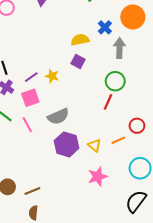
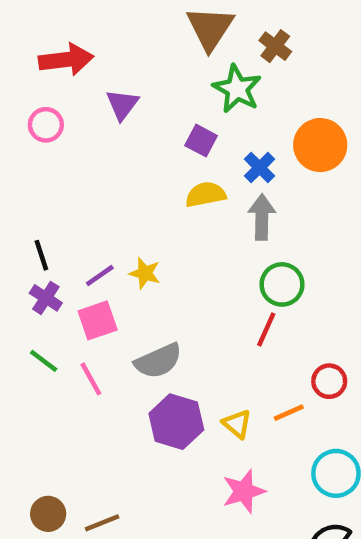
gray arrow: (119, 48) -> (262, 217), moved
purple square: (78, 62) -> (201, 141), moved

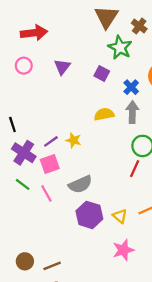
purple triangle: (122, 105) -> (62, 67), moved
yellow semicircle: (206, 194) -> (104, 114), moved
black line: (41, 255) -> (12, 124), moved
purple cross: (46, 298) -> (24, 153), size x1.5

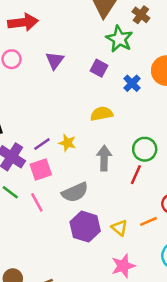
gray arrow: (132, 112) -> (104, 158), moved

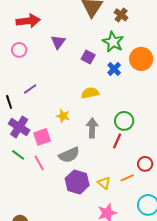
green star: (119, 39) -> (113, 42), moved
purple triangle: (55, 60) -> (58, 42), moved
purple line: (42, 144) -> (30, 89), moved

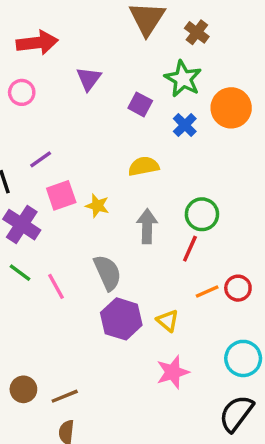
pink square: (42, 137) -> (61, 195), moved
gray semicircle: (69, 155) -> (108, 273), turned -90
orange line: (127, 178) -> (207, 292), moved

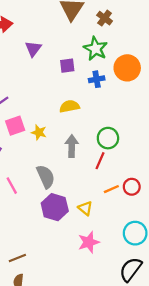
purple square: (140, 104) -> (67, 66), turned -35
blue cross: (185, 125) -> (97, 79), turned 35

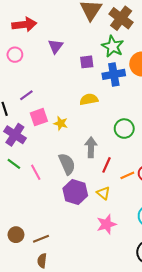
brown cross: (105, 18) -> (121, 18), size x1.6
blue cross: (97, 79) -> (114, 74), size x1.5
gray arrow: (72, 146) -> (91, 147), moved
red line: (100, 161) -> (107, 165), moved

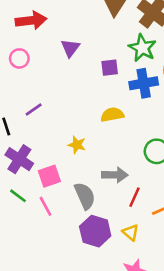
pink square: (39, 117) -> (49, 176), moved
gray arrow: (91, 147) -> (115, 175), turned 90

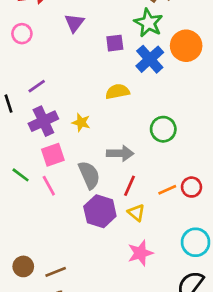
blue cross: (144, 83) -> (150, 59), turned -32
purple cross: (19, 159) -> (43, 121), moved, turned 32
red line: (134, 197) -> (130, 186), moved

